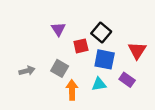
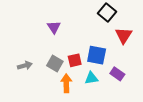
black square: (101, 32) -> (107, 12), moved
red square: (81, 46) -> (75, 60), moved
red triangle: (137, 50) -> (124, 35), moved

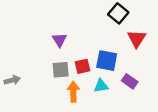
purple triangle: (54, 27) -> (59, 40), moved
gray square: (55, 63) -> (61, 70), turned -35
gray arrow: (25, 66) -> (12, 80), moved

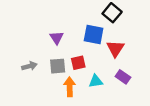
red triangle: (137, 39) -> (115, 49), moved
blue square: (107, 61) -> (94, 34), moved
gray arrow: (12, 80) -> (29, 66), moved

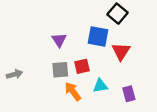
gray arrow: (29, 66) -> (14, 74), moved
purple rectangle: (123, 77) -> (129, 94), moved, turned 40
orange arrow: (70, 87) -> (73, 91), turned -36

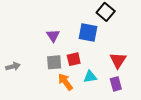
red triangle: (121, 51) -> (118, 60), moved

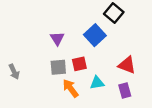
blue square: (88, 32) -> (95, 35), turned 36
red triangle: (118, 60) -> (127, 65), turned -42
gray arrow: (13, 66) -> (14, 72), turned 80

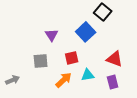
gray square: (58, 67) -> (41, 61), moved
gray arrow: (14, 72) -> (13, 80), moved, turned -88
orange arrow: (71, 88) -> (64, 80), turned 84

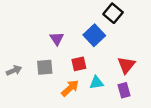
red triangle: (115, 59) -> (126, 65), turned 48
gray arrow: (13, 80) -> (14, 70), moved

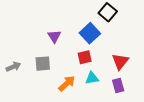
red square: (79, 64) -> (85, 57), moved

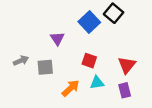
blue square: (90, 33) -> (89, 22), moved
red square: (85, 57) -> (89, 61), turned 32
gray arrow: (13, 67) -> (21, 61), moved

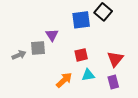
blue square: (89, 22) -> (81, 20), turned 36
red square: (89, 61) -> (81, 55), turned -32
gray square: (45, 67) -> (38, 48), moved

